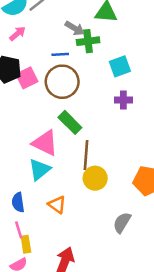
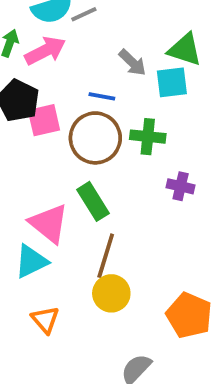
pink arrow: (17, 34) -> (45, 51), size x1.5
green cross: (88, 41) -> (148, 137), moved
cyan square: (120, 66) -> (172, 82), moved

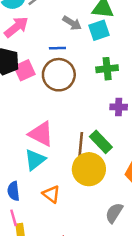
green cross: (148, 137) -> (107, 69), moved
purple cross: (181, 186) -> (119, 107), moved
green rectangle: (93, 201) -> (101, 142), moved
yellow circle: (111, 293) -> (89, 169), size x1.4

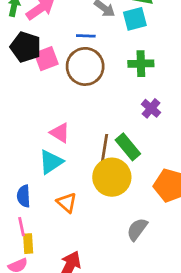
purple cross: (119, 107) -> (151, 108), turned 35
pink triangle: (41, 134) -> (60, 133), size x0.7

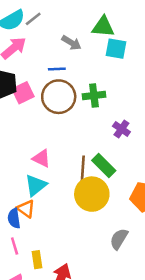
cyan square: (135, 19) -> (116, 49), moved, turned 30
green cross: (141, 64) -> (94, 96), moved
orange triangle: (67, 203) -> (26, 209), moved
yellow rectangle: (28, 244) -> (37, 260), moved

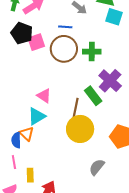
purple cross: (121, 129) -> (110, 81), size x1.6
green rectangle: (104, 166) -> (93, 96), moved

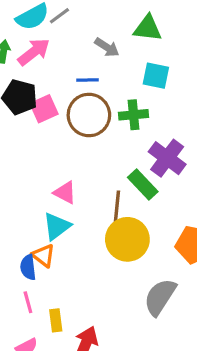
cyan square: (114, 17) -> (156, 76), moved
gray semicircle: (97, 167) -> (160, 297), size x1.4

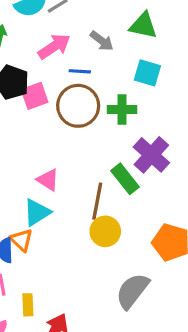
pink arrow: (34, 52) -> (54, 46), moved
yellow circle: (127, 239) -> (105, 231), size x0.7

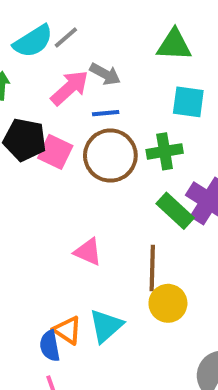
gray arrow: (102, 41) -> (105, 74), moved
pink square: (35, 96) -> (55, 152), turned -36
green rectangle: (125, 179) -> (175, 211), moved
cyan triangle: (37, 212) -> (106, 326), moved

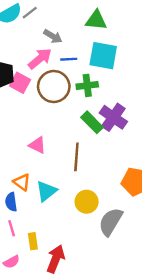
pink arrow: (70, 88) -> (40, 59), moved
cyan square: (188, 102) -> (103, 56), size x1.4
blue line: (106, 113) -> (69, 59), moved
yellow circle: (168, 303) -> (87, 202), moved
orange triangle: (67, 330) -> (22, 182), moved

